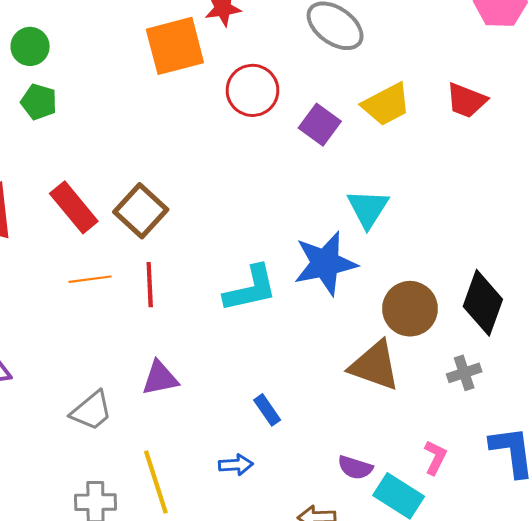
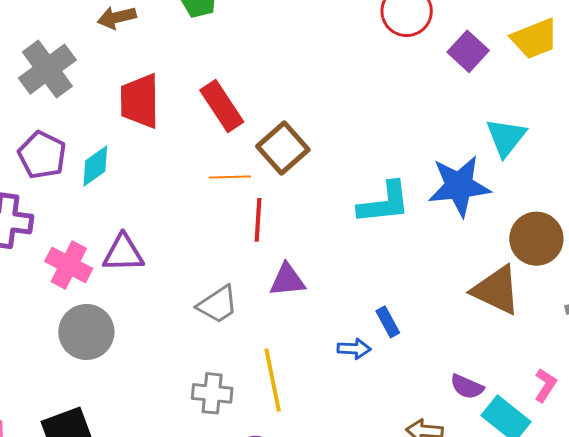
brown square: (141, 211) -> (283, 148), moved
red line: (150, 285) -> (258, 220), moved
blue arrow: (236, 465) -> (354, 349), moved

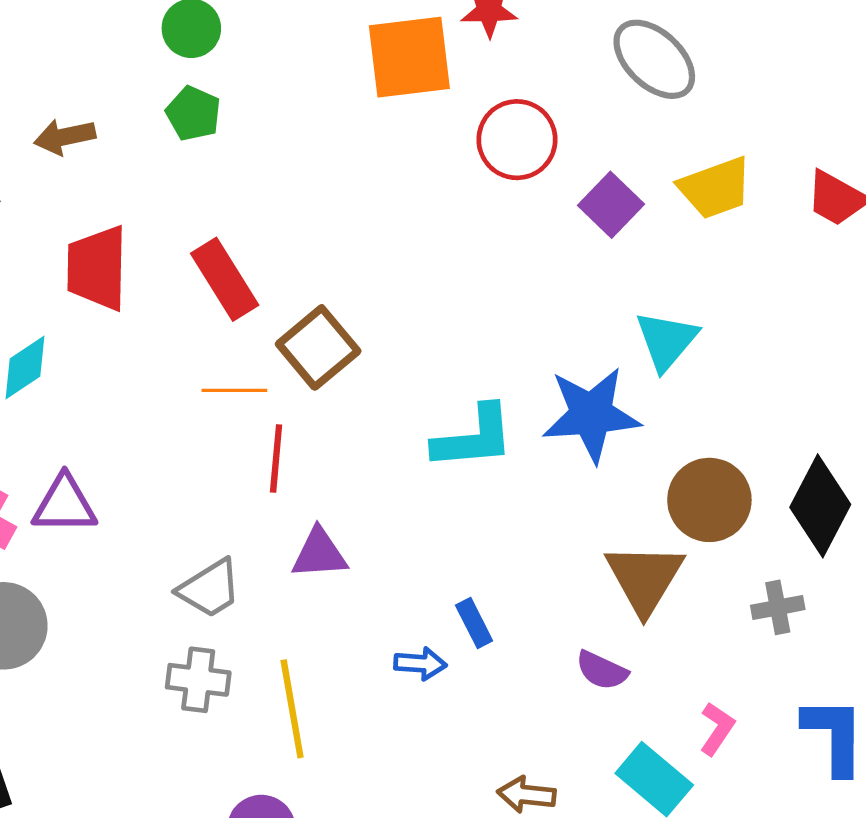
brown triangle: (496, 290) -> (645, 578), turned 34
purple semicircle: (467, 387) -> (602, 670), moved
gray cross: (212, 393) -> (198, 680), moved

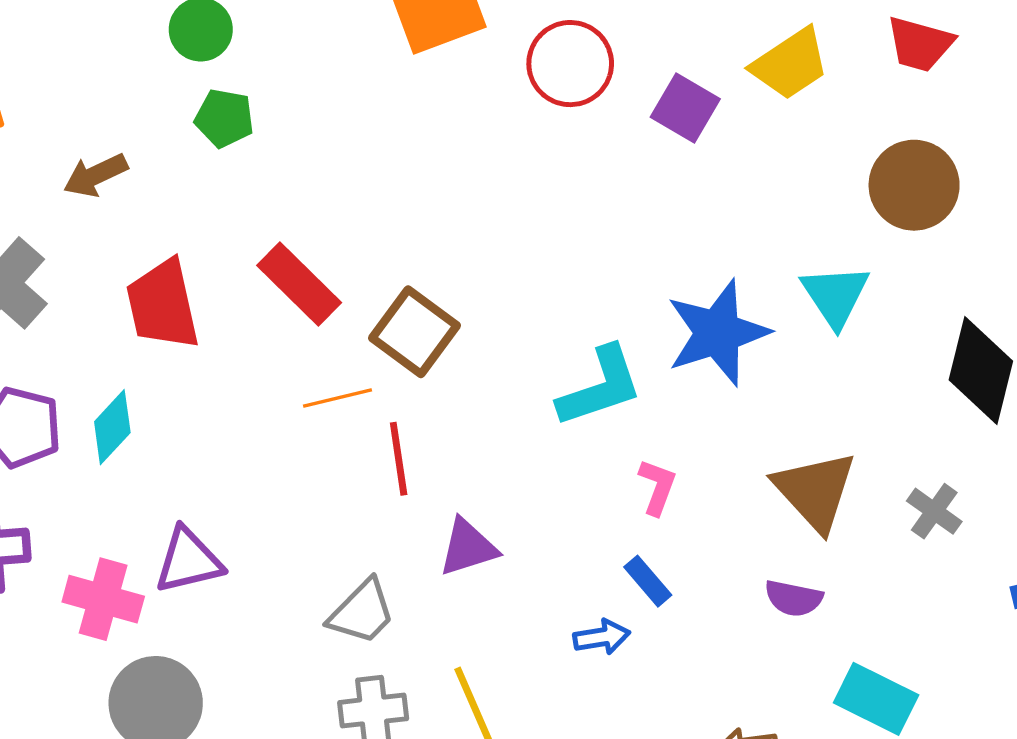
cyan triangle: (666, 341) -> (835, 296), moved
brown circle: (709, 500) -> (914, 185), moved
gray cross: (778, 607) -> (934, 511), moved, turned -30
pink L-shape: (717, 729) -> (657, 487), moved

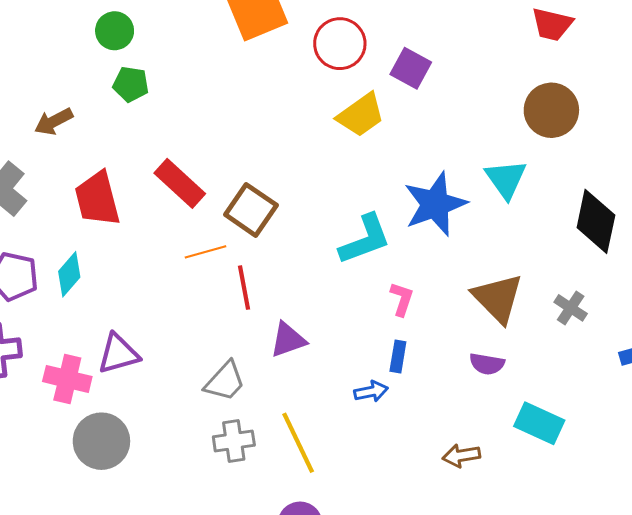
yellow trapezoid: (790, 64) -> (361, 115), moved
blue rectangle: (648, 581) -> (398, 357), turned 52

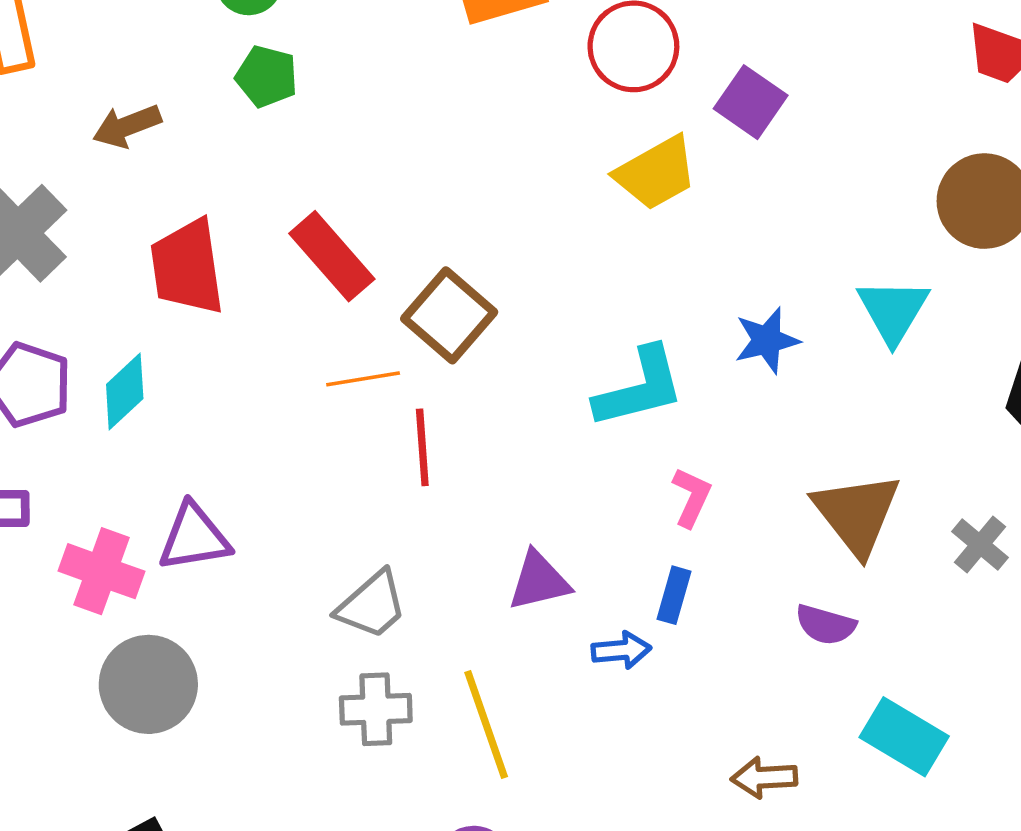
blue star: (435, 204) -> (767, 340), size x0.6
purple triangle: (288, 340) -> (539, 581), moved

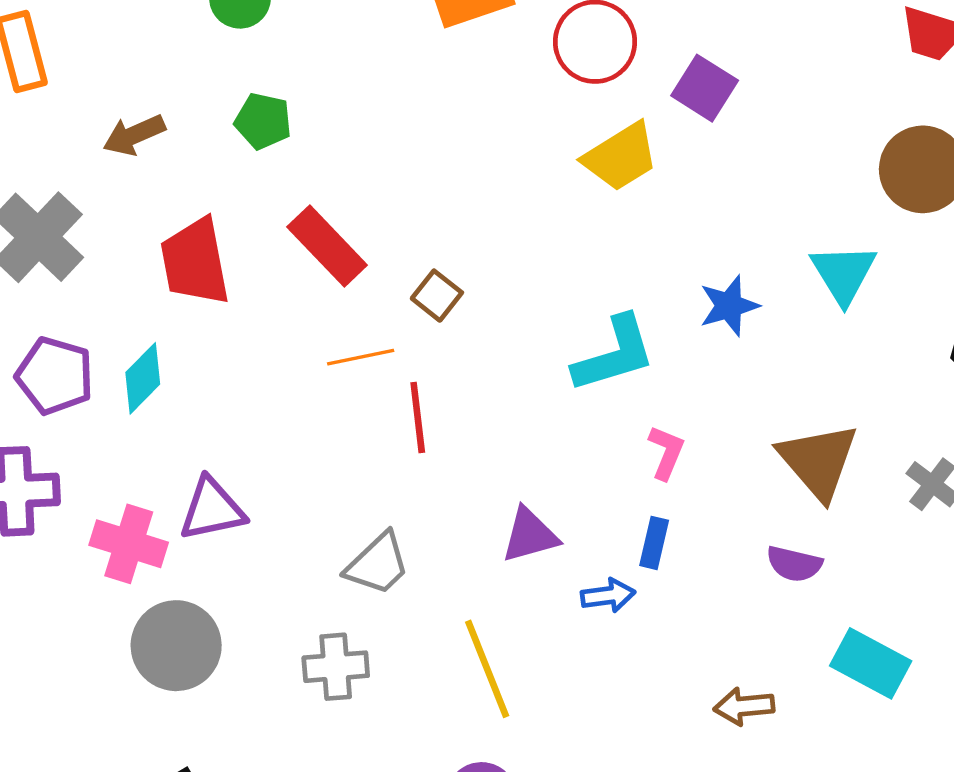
green pentagon: (267, 76) -> (263, 121), moved
brown square: (449, 315) -> (437, 296), size x0.6
gray cross: (376, 709) -> (336, 667), moved

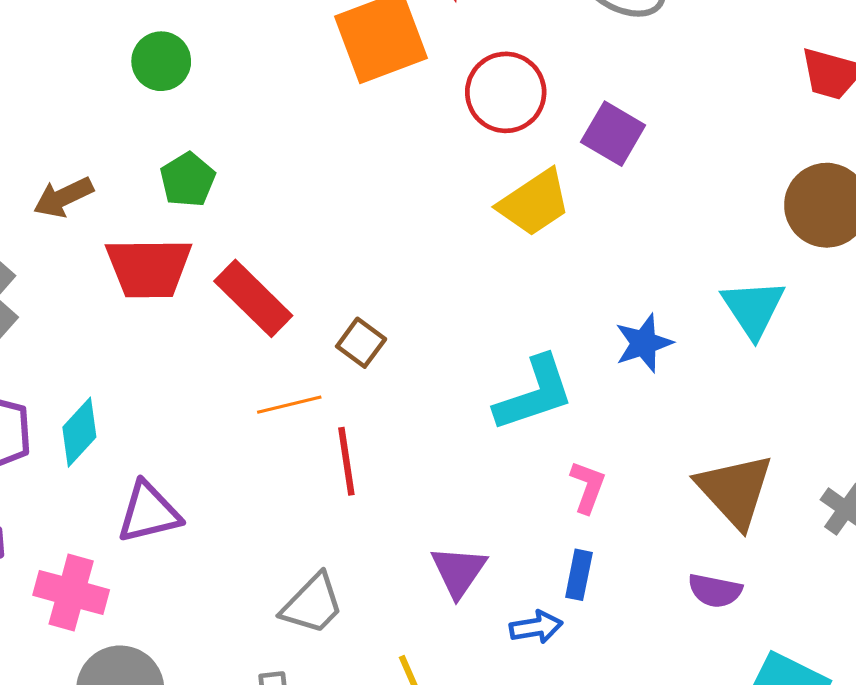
green pentagon: (263, 121) -> (188, 180), turned 30
red trapezoid: (195, 262) -> (149, 268), moved, turned -78
purple triangle: (212, 509) -> (149, 512), moved
purple triangle: (530, 535) -> (459, 571), turned -38

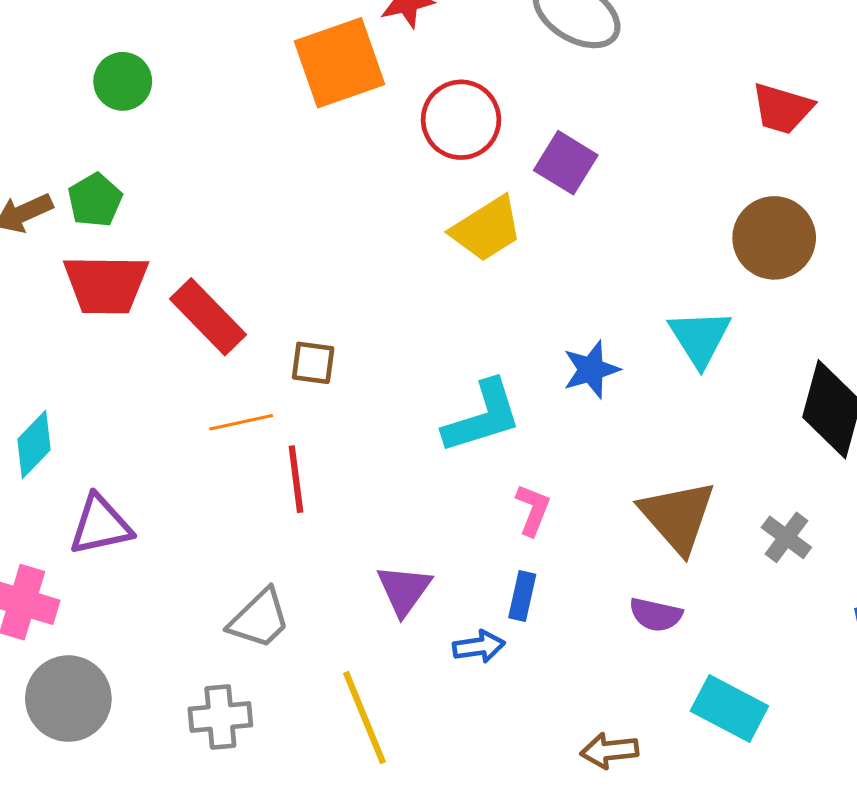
green pentagon: (188, 180) -> (95, 200), moved
brown square: (361, 343) -> (313, 363), turned -30

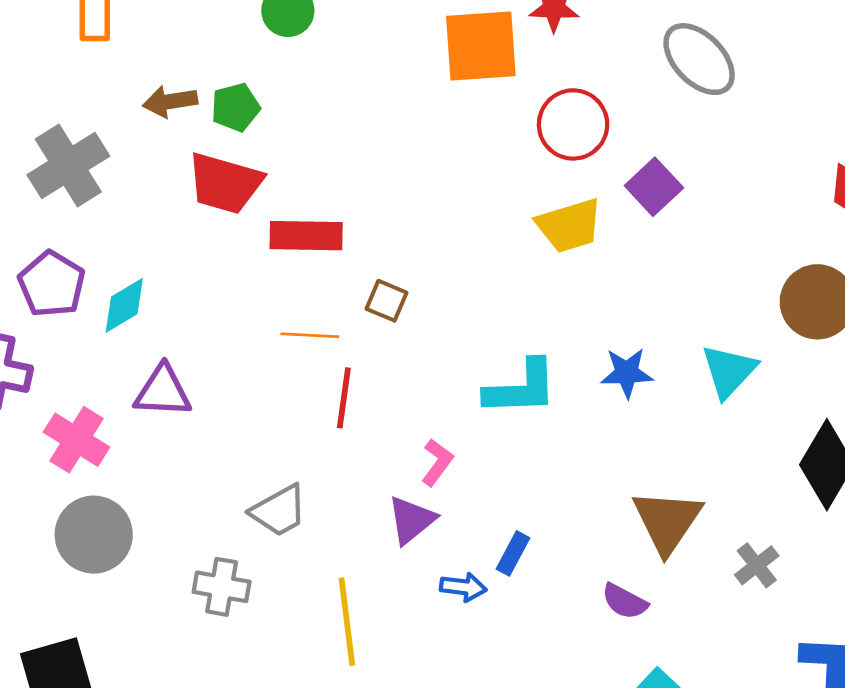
red rectangle: (208, 317) -> (306, 236), turned -60
pink L-shape: (533, 510) -> (437, 462), moved

